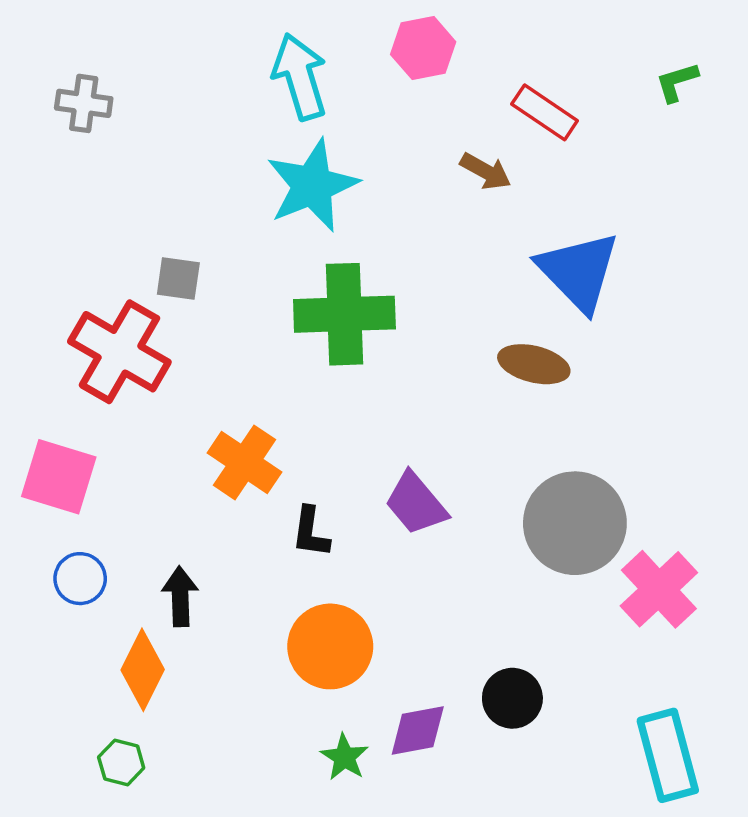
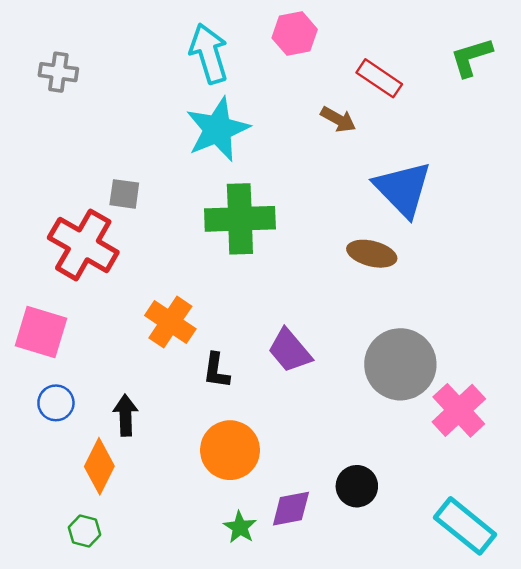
green L-shape: (677, 82) -> (471, 57), size x1.4
cyan rectangle: (668, 755) -> (465, 526), turned -36

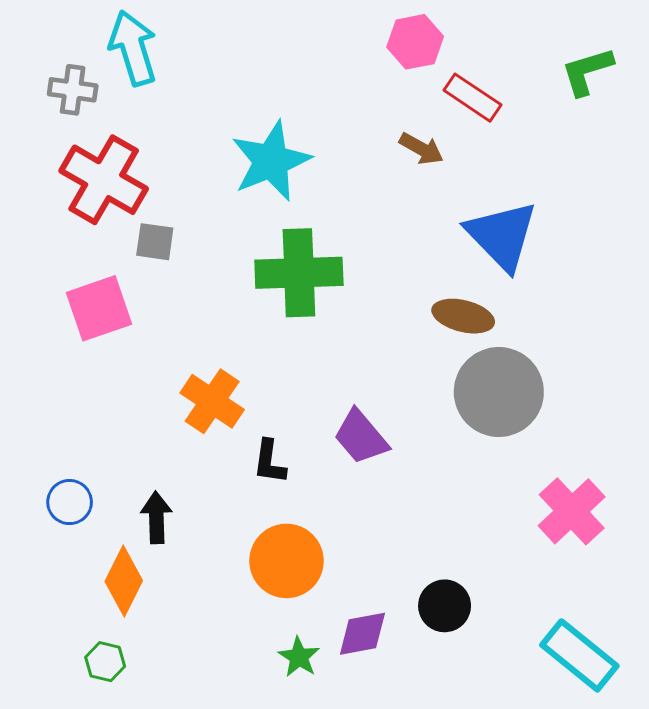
pink hexagon: (295, 34) -> (415, 42), moved
cyan arrow: (209, 53) -> (133, 48), moved
red cross: (83, 245) -> (104, 180), moved
pink square: (41, 332) -> (99, 308), moved, turned -36
gray circle: (400, 364) -> (499, 392), moved

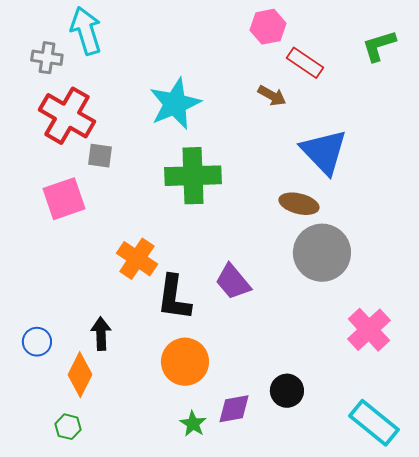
black L-shape: (269, 462) -> (174, 298), size x1.6
blue circle: (70, 502) -> (37, 342), moved

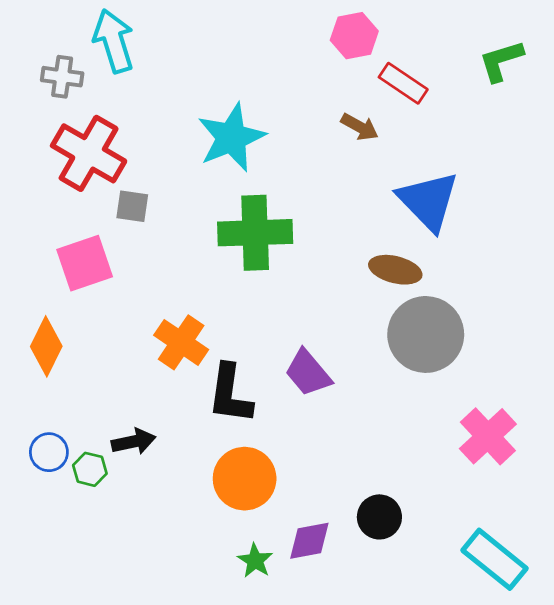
black arrow: (101, 334) -> (134, 442), turned 80
orange diamond: (80, 375) -> (46, 346), moved
green hexagon: (68, 427) -> (90, 469), moved

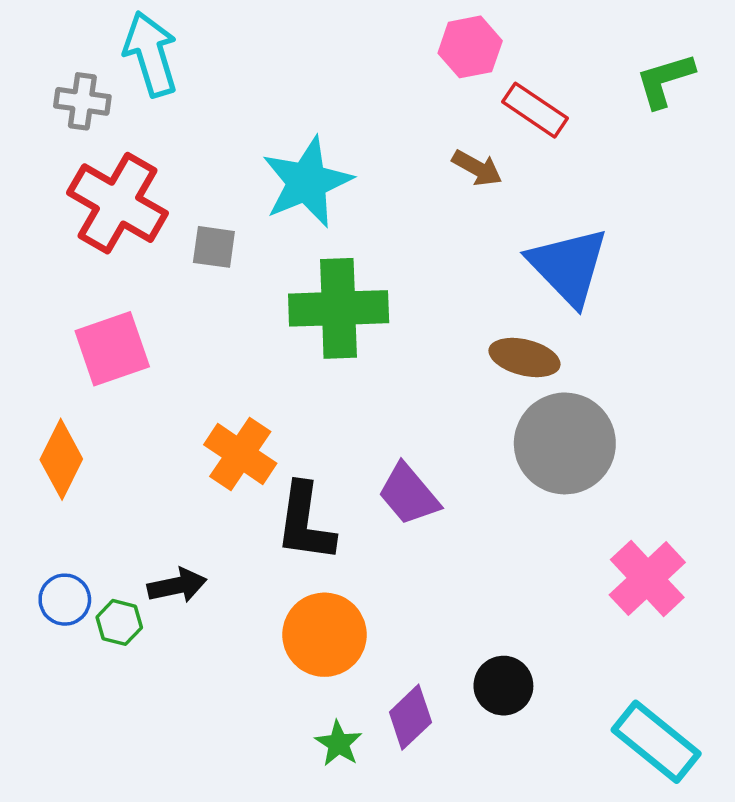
gray square: (132, 206) -> (214, 247), moved
purple diamond: (309, 541) -> (410, 717), turned -33

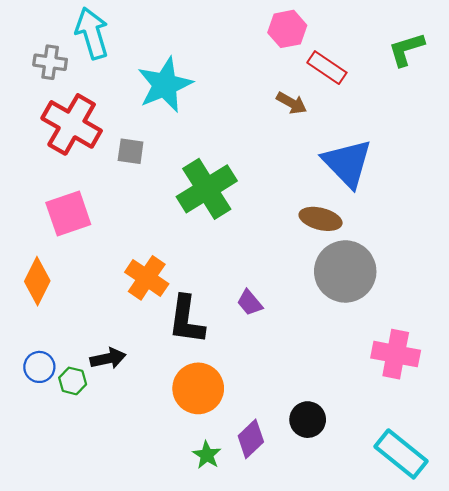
cyan star: (307, 182) -> (165, 85), moved
green cross: (339, 308) -> (207, 189), turned -30
purple trapezoid: (409, 494) -> (250, 303), size x0.7
pink cross: (647, 579) -> (396, 354), turned -36

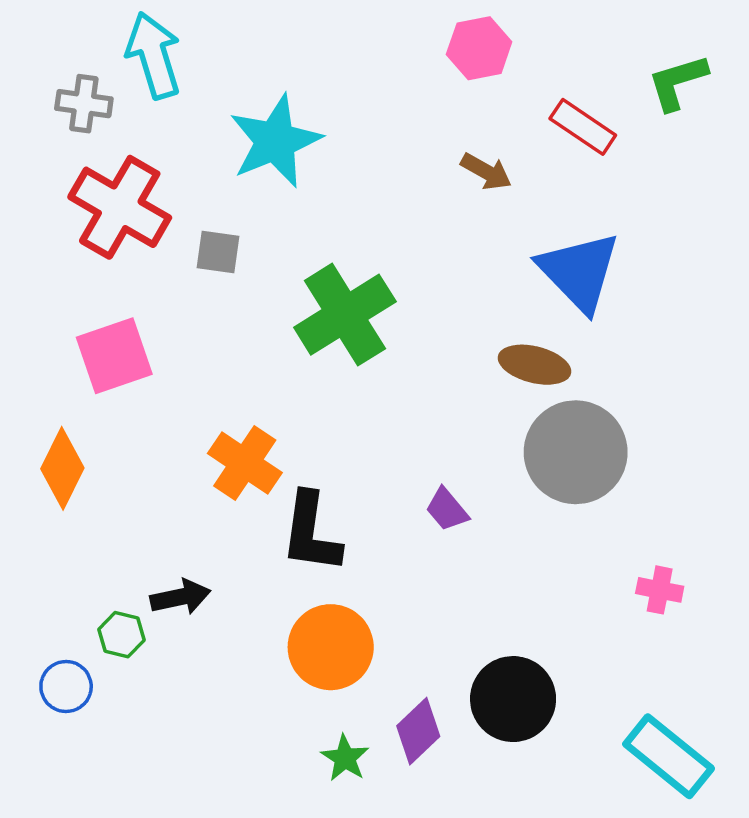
red rectangle: (327, 68) -> (583, 127), moved
purple trapezoid: (250, 303) -> (447, 509), moved
pink cross: (396, 354) -> (660, 590), size x0.6
blue circle: (39, 367) -> (66, 686), moved
black circle: (308, 420) -> (513, 699), size x1.4

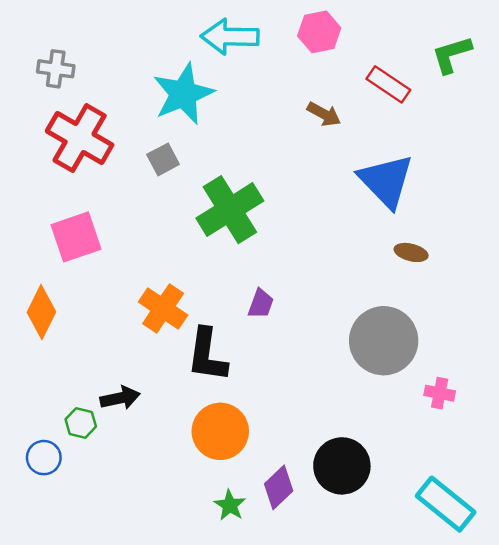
cyan arrow: (154, 55) -> (230, 37), moved, turned -72
gray square: (218, 252) -> (163, 159), moved, turned -36
brown ellipse: (534, 365) -> (411, 252), moved, size x0.7
gray circle: (576, 452) -> (384, 341), moved
purple trapezoid: (447, 509) -> (261, 304), moved, turned -120

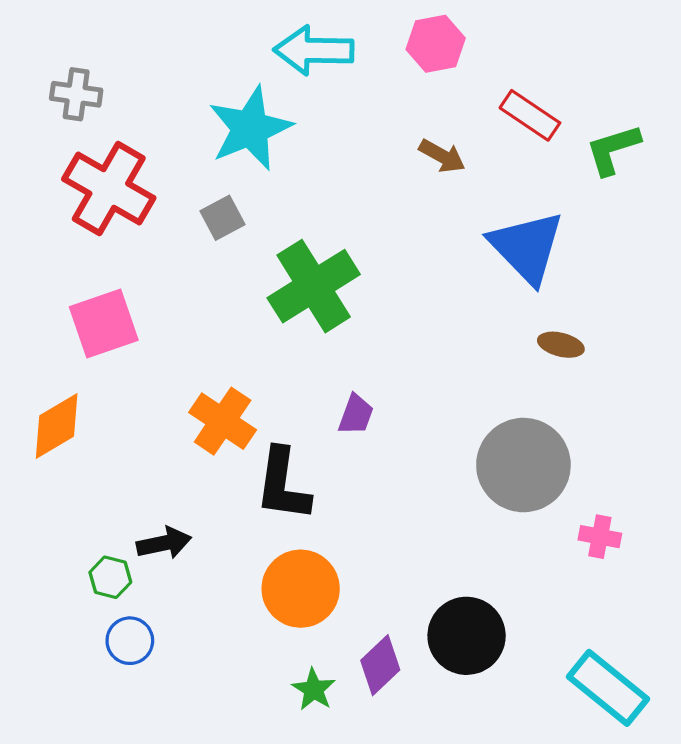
green L-shape: (452, 55) -> (613, 149), moved
orange diamond: (41, 312) -> (57, 426), turned 33
blue circle: (44, 458) -> (130, 641), moved

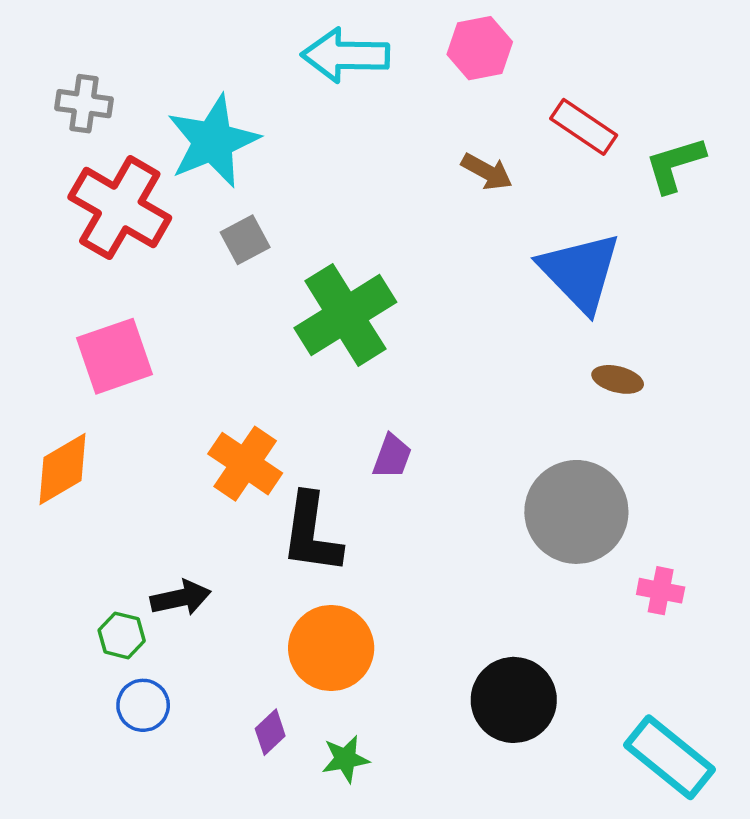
cyan star: (250, 128) -> (213, 141), moved
purple diamond: (380, 665) -> (270, 732), moved, size x0.7
green star: (314, 689) -> (345, 759), turned 30

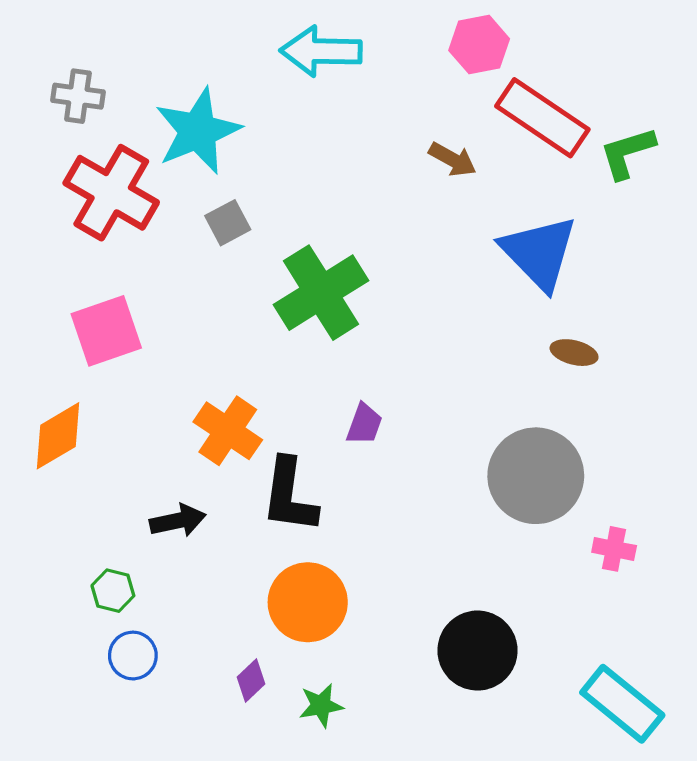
pink hexagon: (480, 48) -> (479, 45), moved
red rectangle: (584, 127) -> (542, 118), size x1.5
black arrow: (181, 598) -> (178, 521), moved

